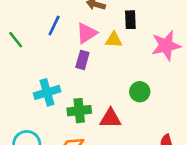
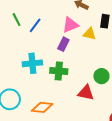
blue line: (54, 25) -> (35, 25), moved
green cross: (79, 111) -> (59, 71), moved
red triangle: (110, 118) -> (86, 93), moved

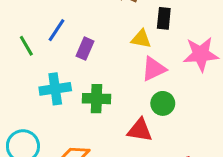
green line: (17, 20) -> (26, 46), moved
pink triangle: (70, 25) -> (154, 69), moved
purple rectangle: (63, 44) -> (85, 49), moved

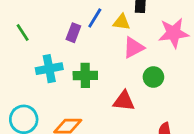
blue line: (56, 30) -> (95, 18), moved
green circle: (163, 103) -> (153, 77), moved

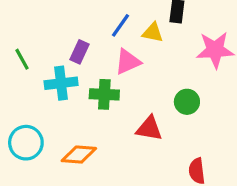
green line: (23, 32) -> (22, 59), moved
purple rectangle: (73, 33) -> (80, 52), moved
pink triangle: (133, 48) -> (128, 62), moved

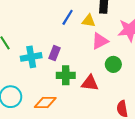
purple rectangle: (80, 52) -> (54, 53), moved
pink triangle: (128, 62) -> (100, 41), moved
green cross: (104, 94) -> (66, 75), moved

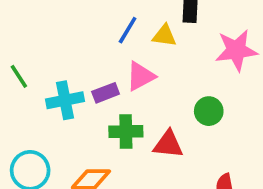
pink triangle: (100, 41) -> (140, 76), moved
purple rectangle: (54, 53) -> (106, 93), turned 48

